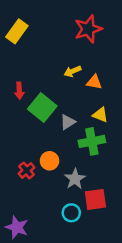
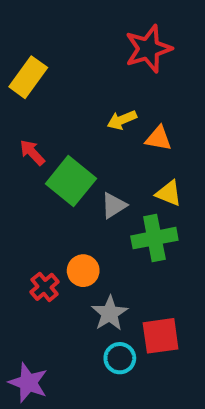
yellow rectangle: (17, 31) -> (28, 77), moved
red arrow: (19, 91) -> (32, 153), turned 140
gray star: (75, 179) -> (110, 313), moved

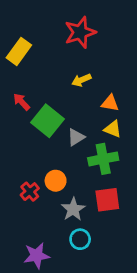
red star: (148, 49) -> (80, 32), moved
orange triangle: (158, 138) -> (110, 103), moved
red square: (161, 336) -> (107, 200), moved
purple star: (28, 383) -> (37, 256), moved, turned -30

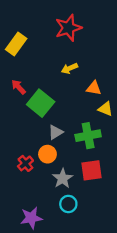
yellow triangle: (113, 129) -> (105, 109), moved
gray triangle: (76, 137) -> (56, 132), moved

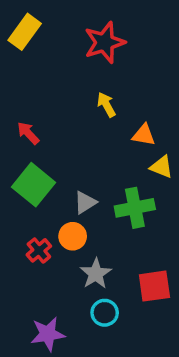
yellow rectangle: (16, 44) -> (25, 32), moved
yellow arrow: (70, 68) -> (106, 105), turned 84
green square: (41, 103) -> (33, 185), moved
red square: (92, 170) -> (154, 286), moved

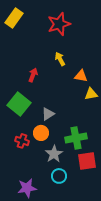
red arrow: (28, 133) -> (33, 75), moved, turned 64
yellow triangle: (162, 167) -> (91, 94), turned -32
green cross: (135, 208) -> (76, 138), moved
red cross: (39, 250) -> (22, 141), turned -32

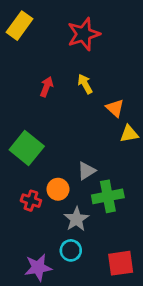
red arrow: (33, 75) -> (47, 87), moved
orange triangle: (81, 76) -> (115, 108), turned 32
gray triangle: (48, 114) -> (86, 171), moved
red square: (87, 161) -> (121, 263), moved
cyan circle: (59, 176) -> (71, 250), moved

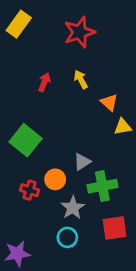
red square: (121, 263) -> (115, 228), moved
purple star: (38, 267) -> (17, 254), moved

